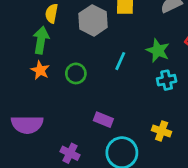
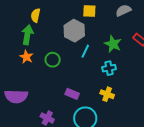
gray hexagon: (93, 20) -> (74, 31), moved
cyan cross: (167, 80) -> (109, 68), moved
yellow cross: (162, 131) -> (107, 94), moved

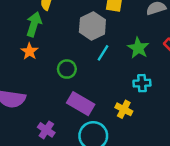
green circle: (53, 60) -> (67, 69), moved
cyan cross: (109, 68) -> (142, 83), moved
purple rectangle: (72, 94) -> (81, 104), size x1.5

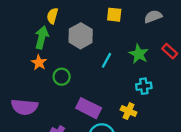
gray hexagon: (92, 26) -> (81, 36), moved
green circle: (67, 69) -> (62, 77), moved

